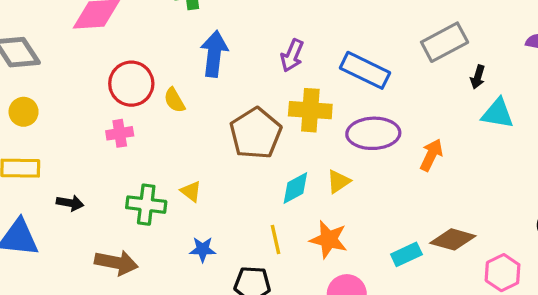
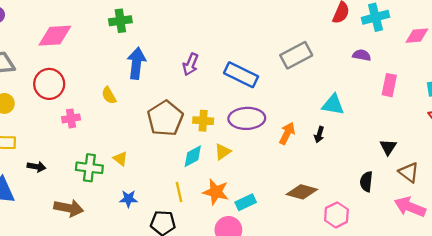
black arrow: (478, 77) -> (319, 134), moved
red circle: (131, 84) -> (49, 84), moved
yellow cross: (310, 110) -> (203, 121), moved, size x0.7
cyan rectangle: (406, 254) -> (246, 202), moved

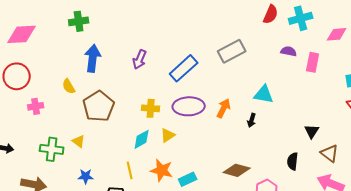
blue rectangle: (241, 75) -> (184, 68), turned -68
pink rectangle: (389, 85) -> (313, 62), moved
brown pentagon: (165, 118) -> (99, 106), moved
orange arrow: (287, 133) -> (224, 108), moved

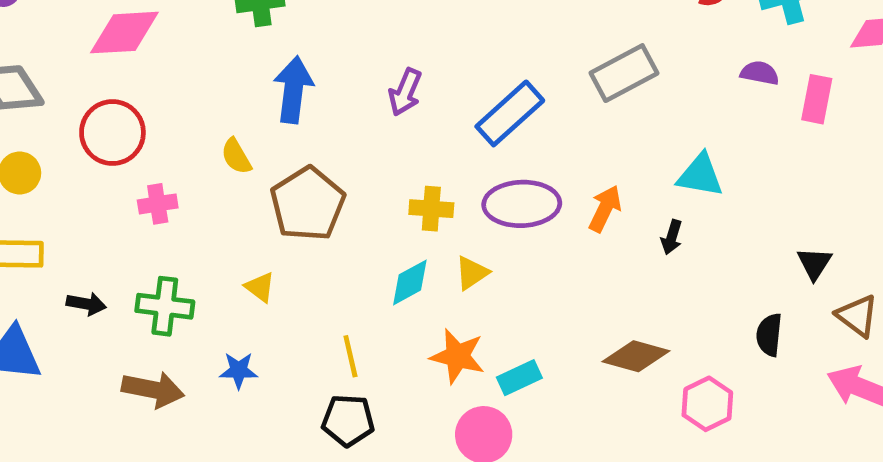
green cross: (52, 149) -> (165, 306), moved
yellow line: (130, 170) -> (350, 356), moved
blue star: (86, 176) -> (239, 370), moved

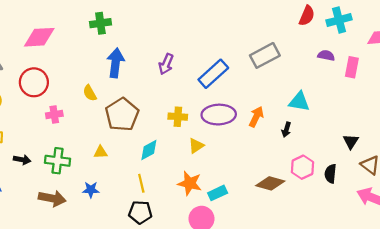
cyan diamond: (410, 282) -> (149, 150), moved
yellow triangle: (260, 287) -> (100, 152), turned -40
pink hexagon: (707, 404) -> (302, 167), moved

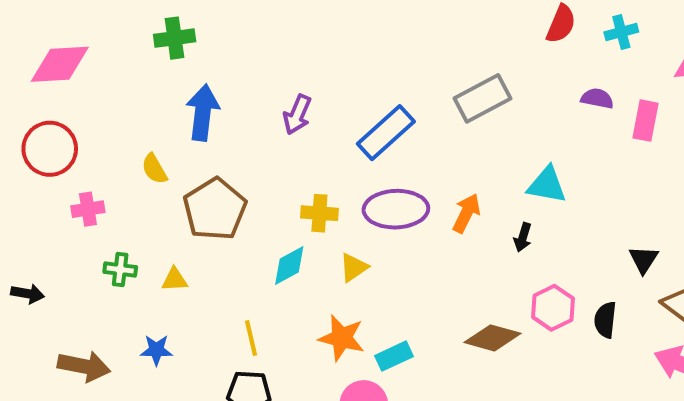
cyan cross: (339, 20) -> (621, 32), size x0.7
cyan diamond: (149, 150) -> (289, 265), moved
green cross: (58, 161) -> (120, 270), moved, size x0.7

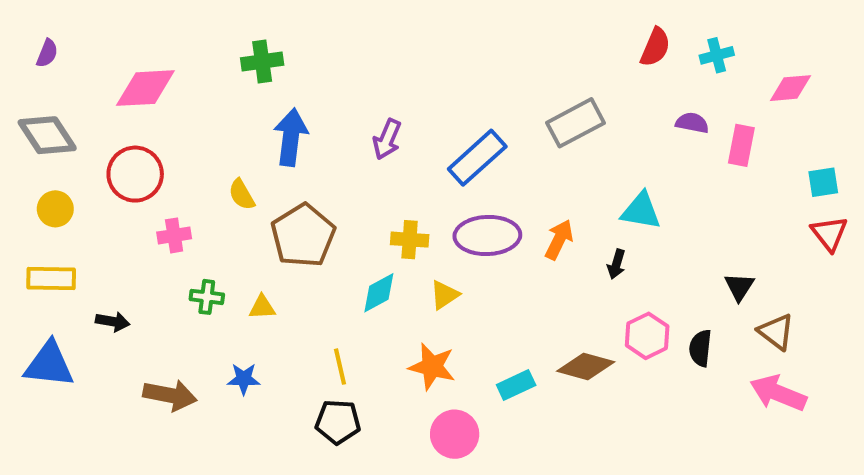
cyan rectangle: (394, 356) -> (516, 385), moved

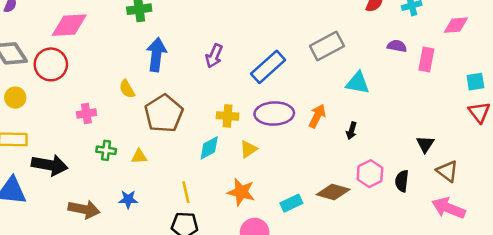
red circle: (135, 174) -> (51, 64), moved
cyan triangle: (641, 211) -> (358, 83), moved
black arrow: (113, 322) -> (50, 165), size x1.8

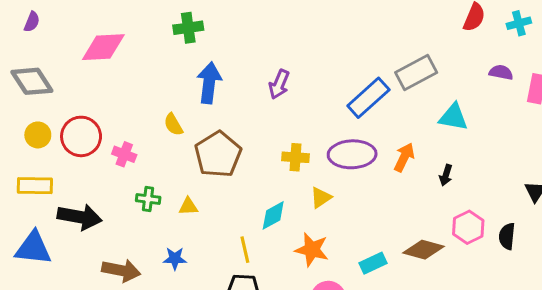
red circle: (51, 64) -> (81, 136), moved
blue rectangle: (268, 67) -> (368, 98), moved
pink cross: (86, 114) -> (124, 154), turned 30
cyan diamond: (209, 148) -> (273, 215), moved

